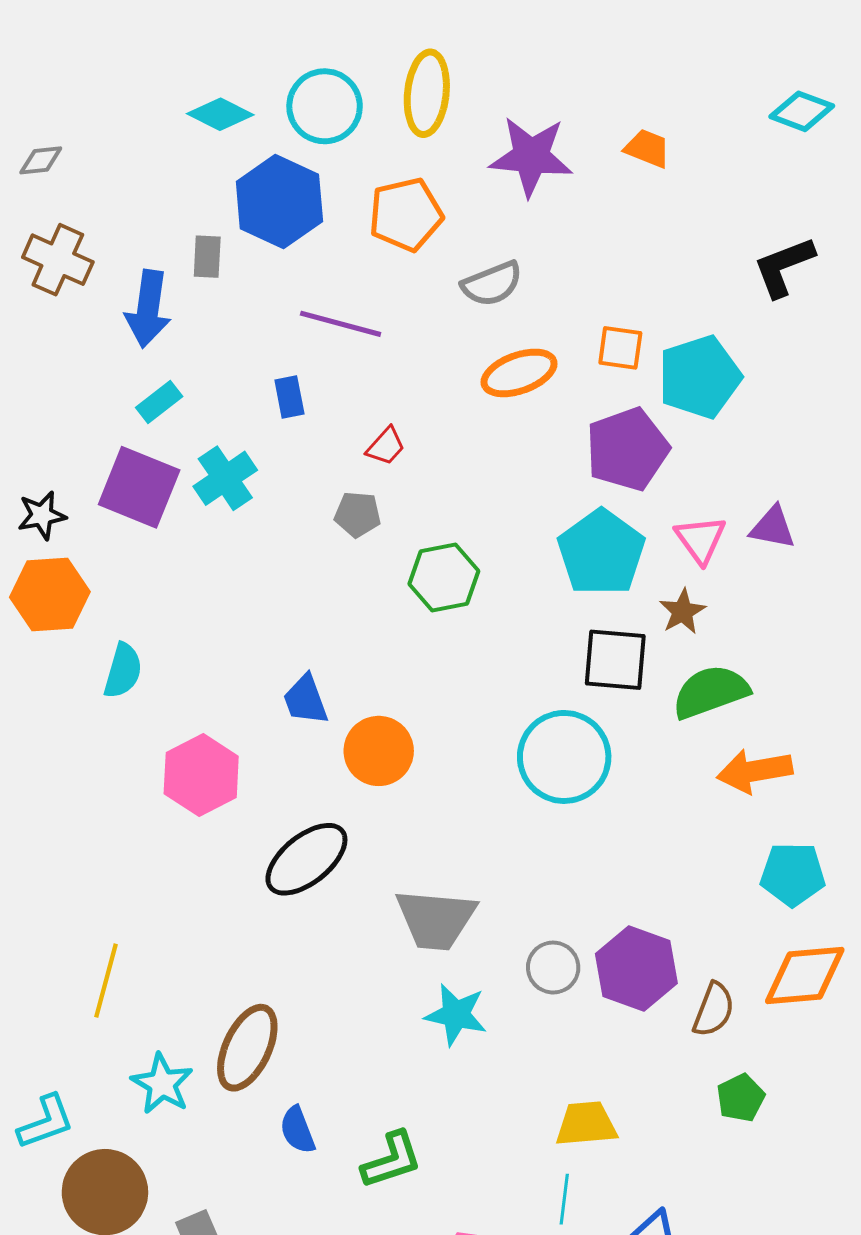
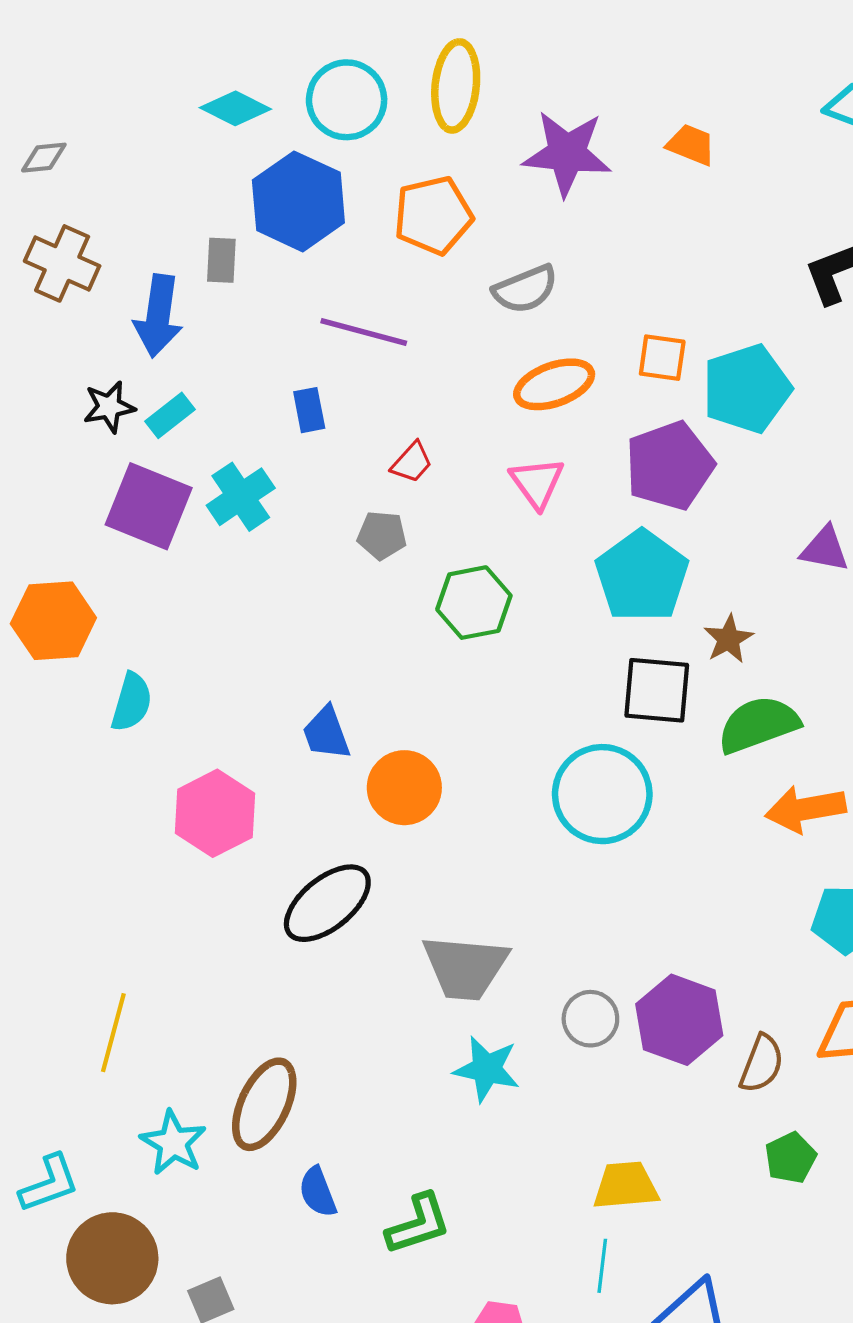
black star: (42, 515) -> (109, 407), moved
pink triangle: (701, 539) -> (537, 483), moved

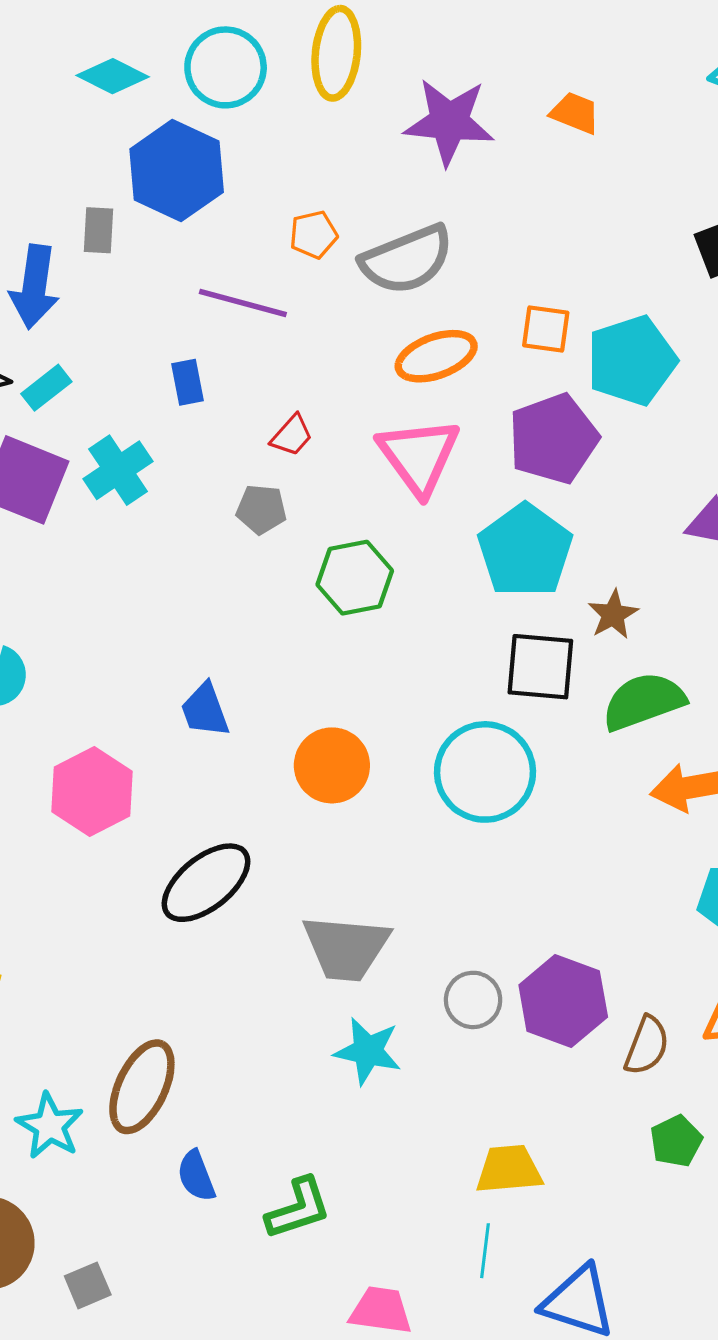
orange pentagon: (433, 215) -> (313, 235), moved, size x0.6
gray semicircle: (525, 289) -> (407, 260), size x1.4
pink triangle: (537, 483) -> (419, 456), size x1.5
orange circle: (404, 788) -> (332, 765), moved

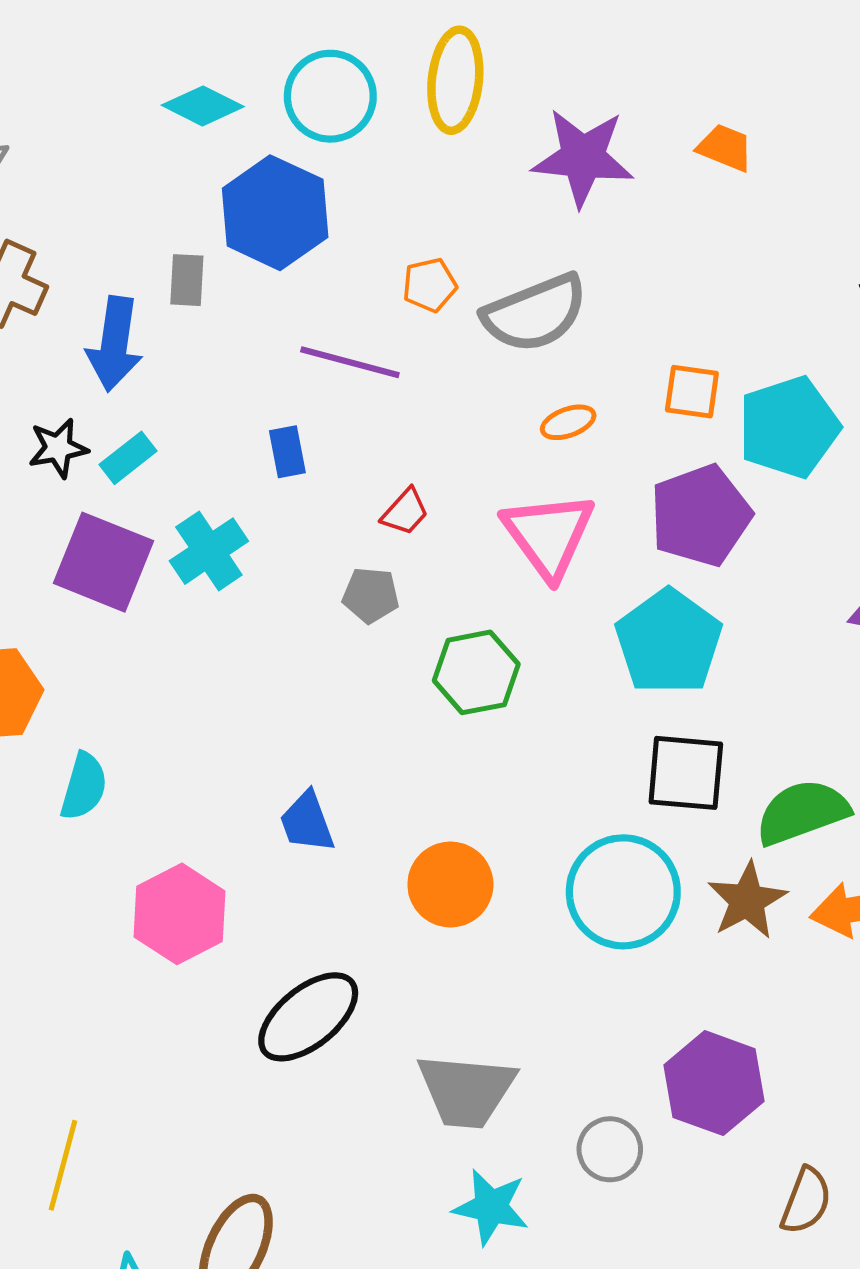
orange ellipse: (436, 356) -> (568, 422), size x0.6
brown star: (613, 615) -> (747, 900), moved, size x1.4
purple hexagon: (563, 1001) -> (714, 1083), moved

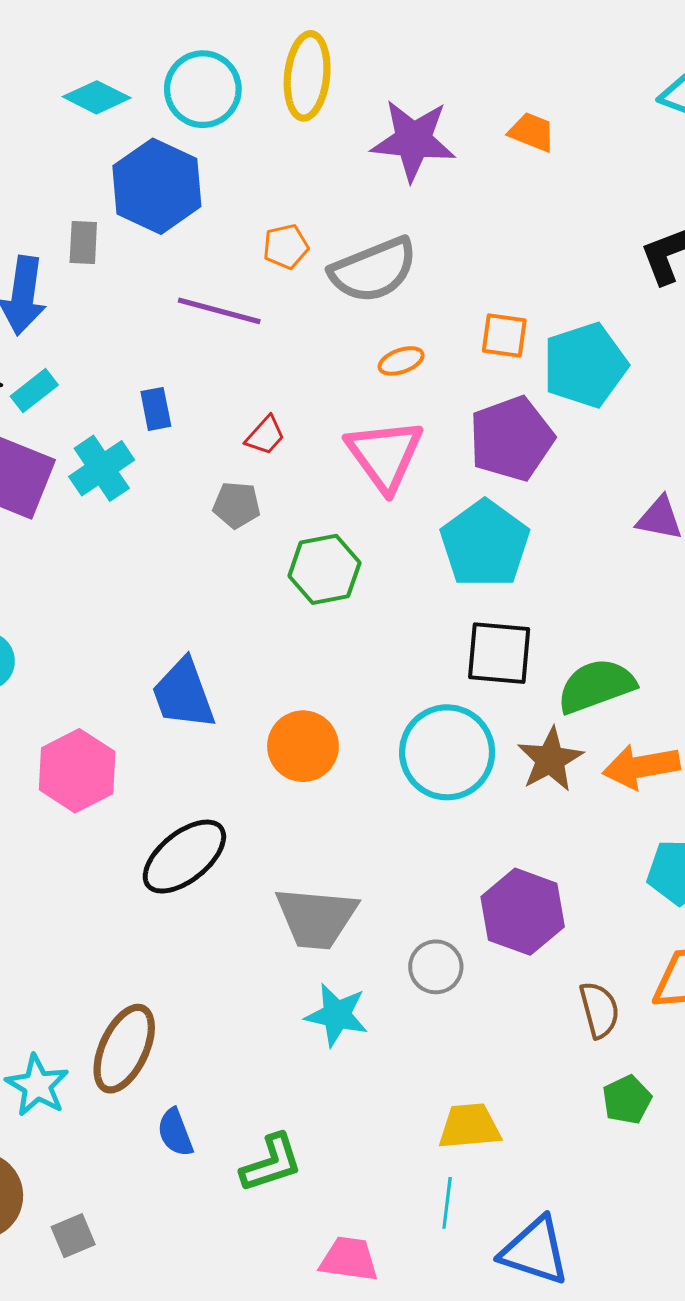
blue rectangle: (287, 452) -> (156, 409), moved
blue trapezoid: (307, 822) -> (183, 694), size x1.4
brown semicircle: (806, 1201) -> (599, 1010), turned -36

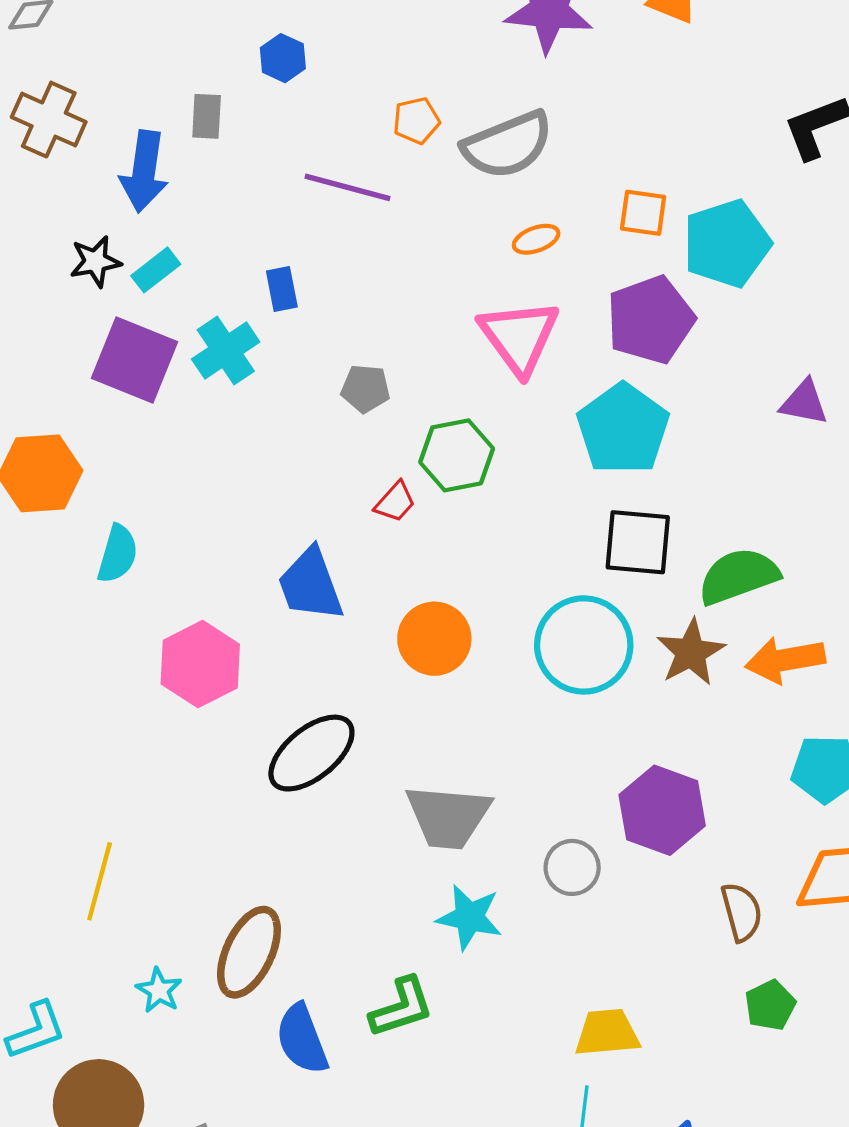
blue hexagon: (157, 186) -> (283, 58), size x0.5
red trapezoid: (265, 436) -> (395, 502), moved
cyan star: (37, 1085) -> (159, 990), size x0.7
blue semicircle: (175, 1132) -> (302, 1039), size x1.4
green L-shape: (271, 1163) -> (402, 1007), moved

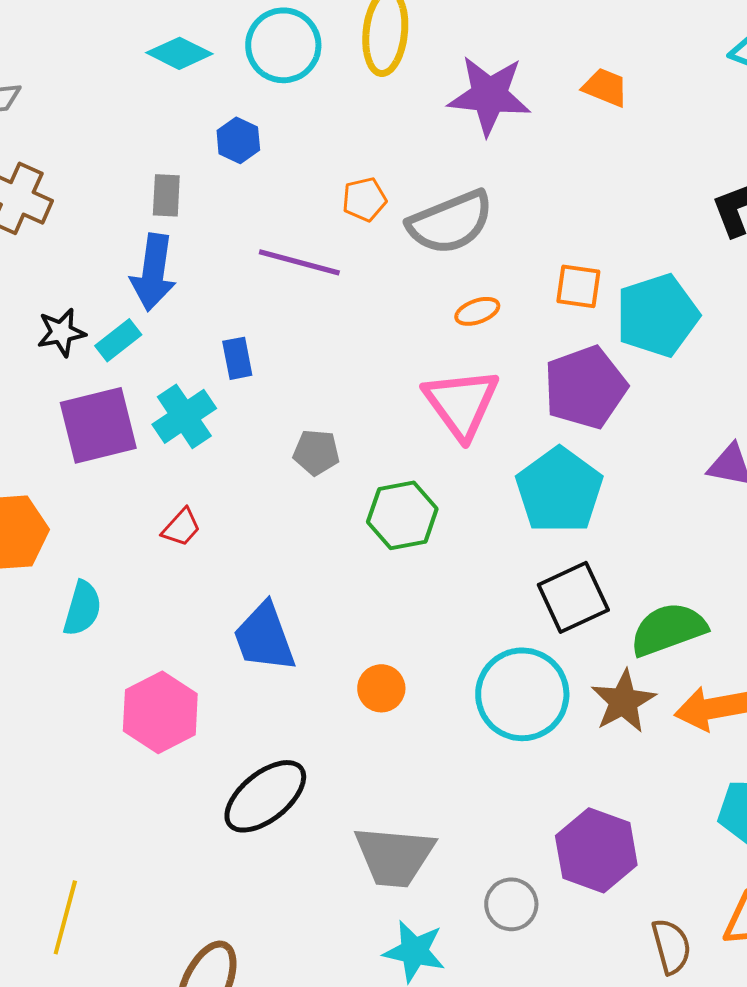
blue arrow: (144, 171) -> (153, 272), moved
purple square: (135, 360) -> (98, 425), turned -36
red trapezoid: (395, 502) -> (181, 527), moved
black square: (638, 542) -> (573, 597), turned -30
orange circle: (434, 639) -> (381, 688), size x0.7

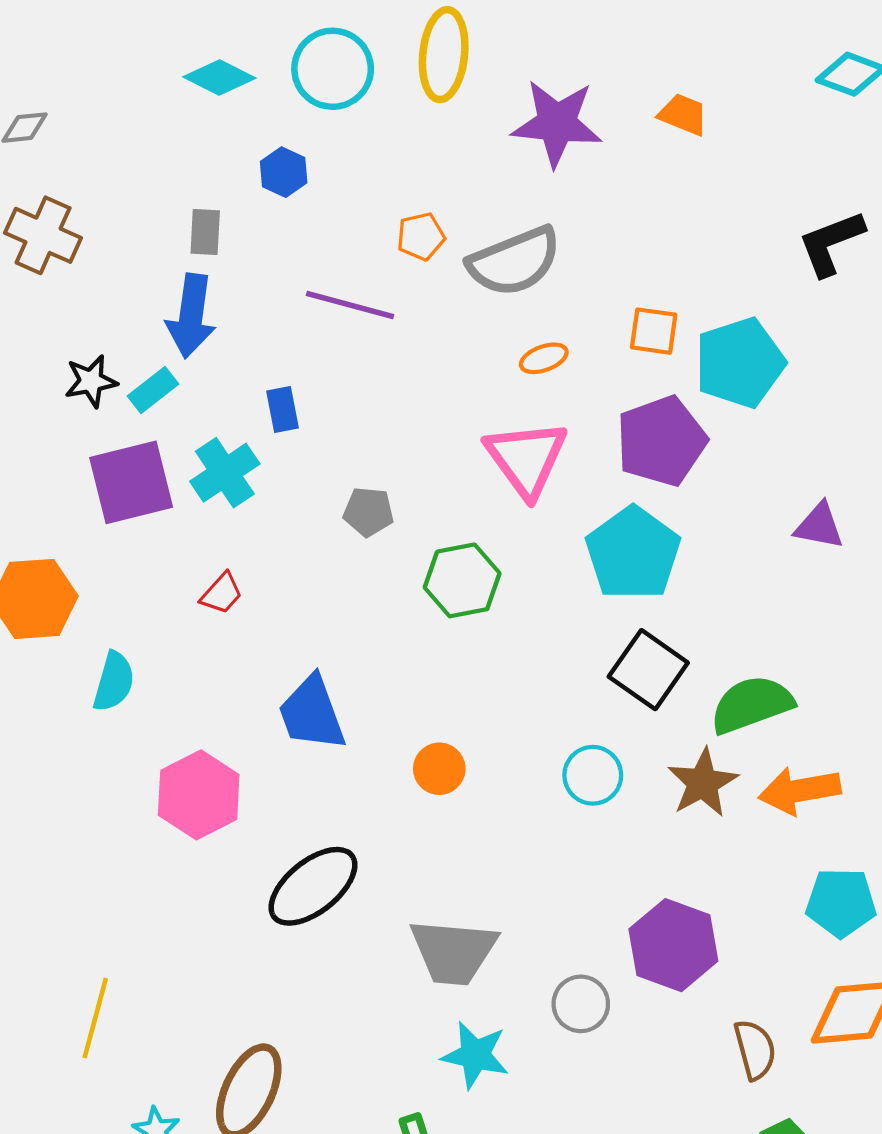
black square: (573, 597) -> (648, 670), turned -30
cyan circle: (522, 694) -> (593, 775), size x0.6

